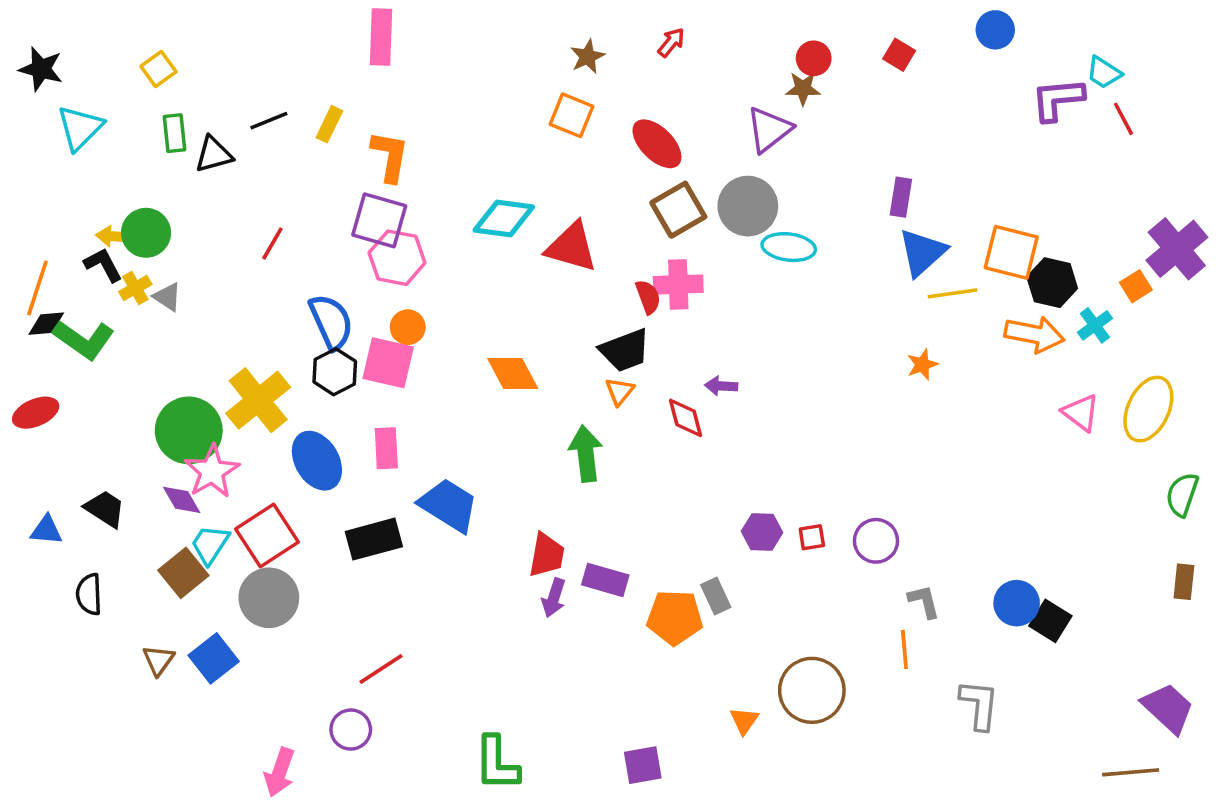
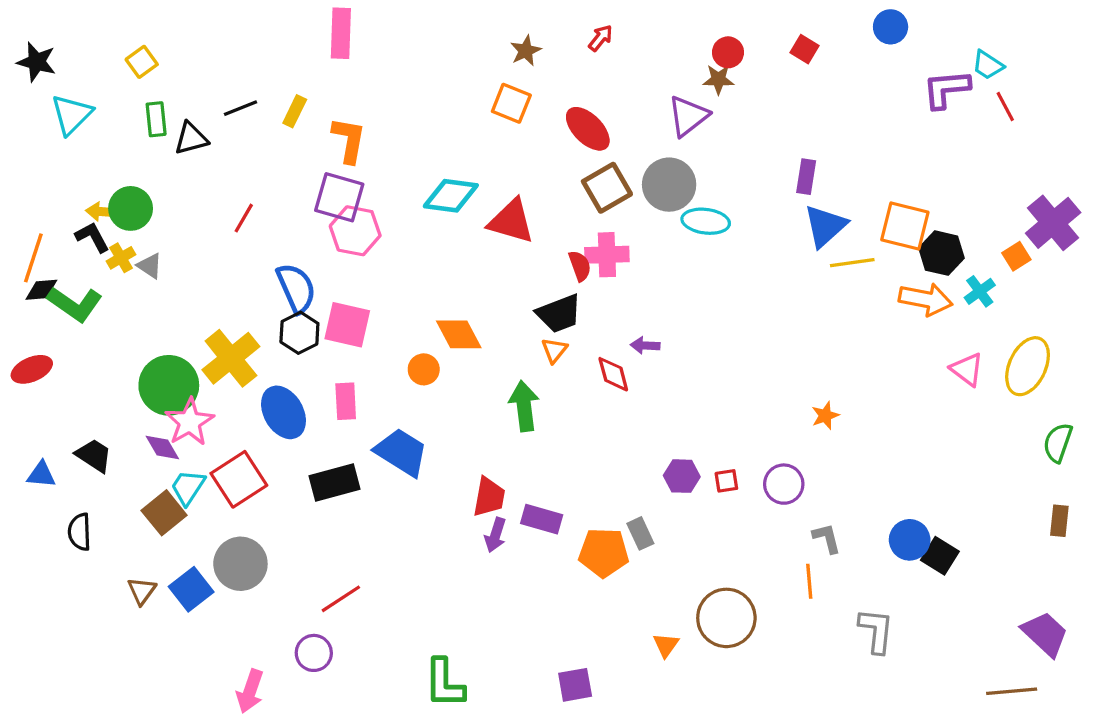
orange circle: (408, 327) -> (424, 369), moved
orange star: (922, 365) -> (825, 416), moved
gray circle: (269, 598) -> (240, 564), moved

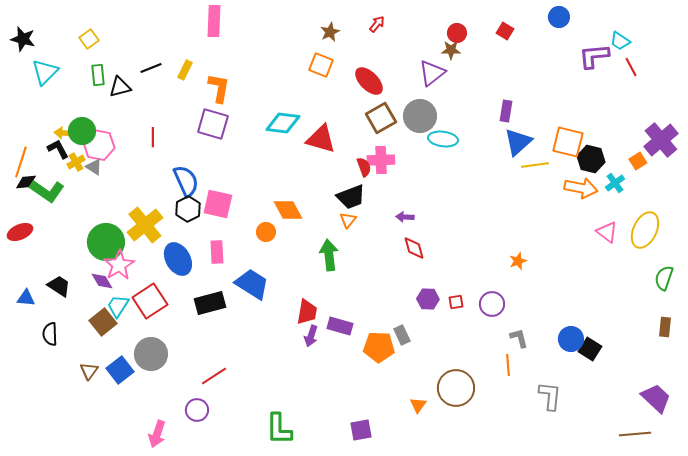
red line: (244, 218) -> (153, 137), turned -30
pink hexagon: (355, 231) -> (99, 145), moved
red diamond: (613, 374) -> (414, 248), moved

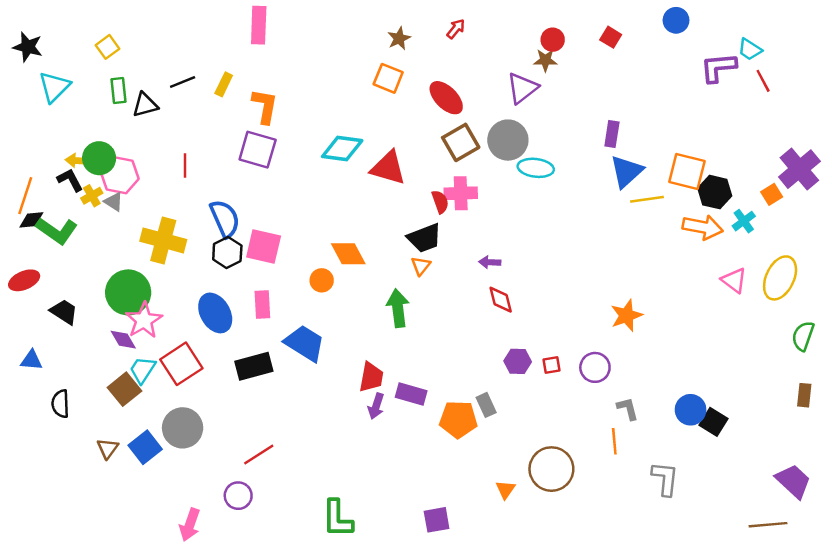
yellow cross: (145, 225) -> (163, 240), moved, turned -36
orange star: (518, 261) -> (626, 315), size x1.5
black trapezoid: (59, 286) -> (64, 312), moved

